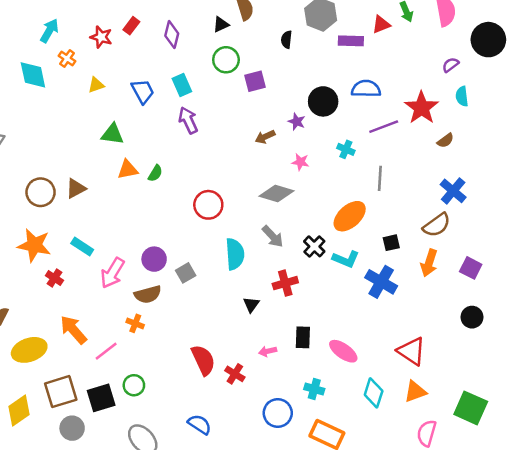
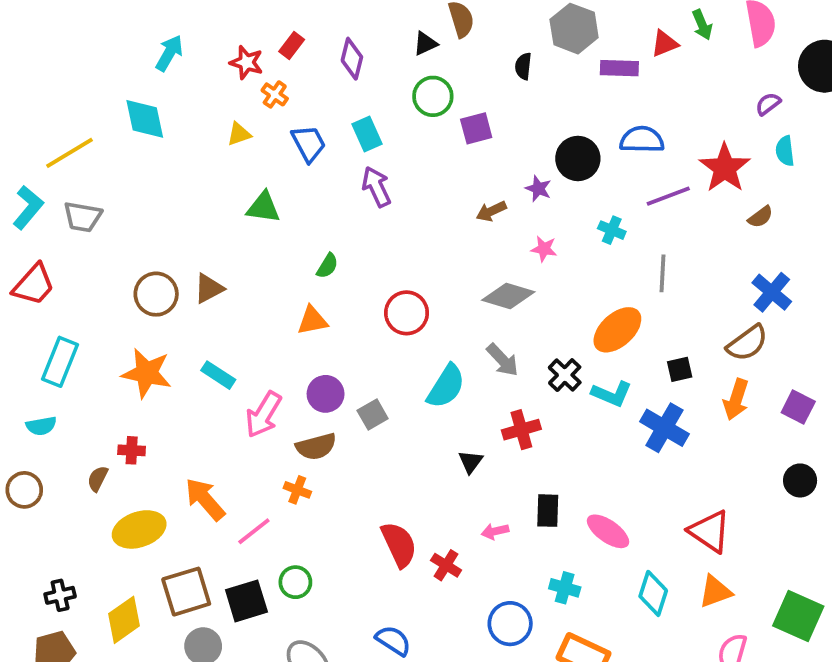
orange cross: (67, 59) -> (275, 94), moved
orange triangle: (128, 170) -> (312, 320), moved
cyan semicircle: (235, 254) -> (446, 386), turned 36
red cross: (54, 278) -> (132, 450), moved, turned -30

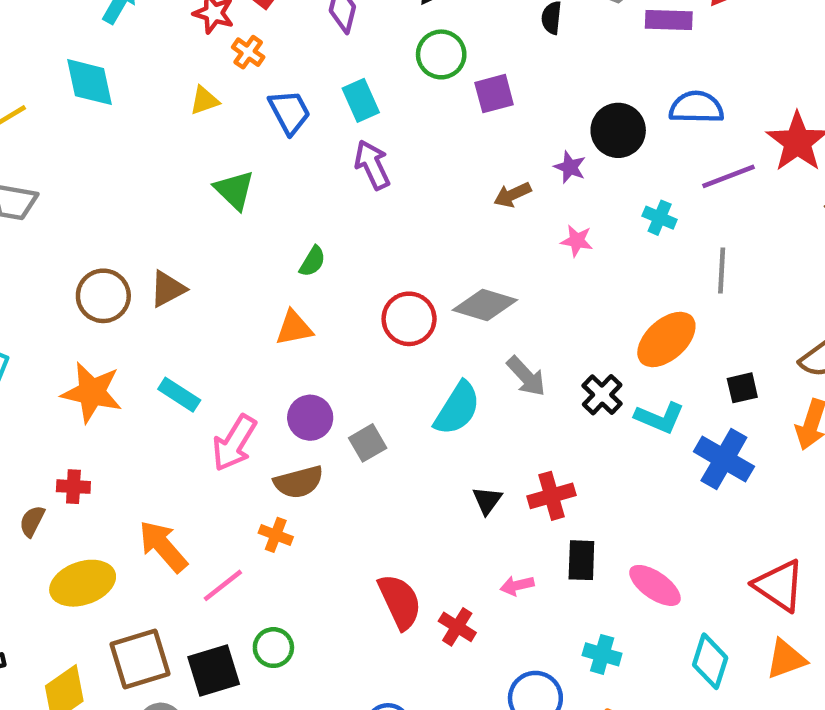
green triangle: (263, 207) -> (234, 190), turned 36
gray diamond: (508, 296) -> (485, 305), moved
red cross: (521, 430) -> (552, 496), moved

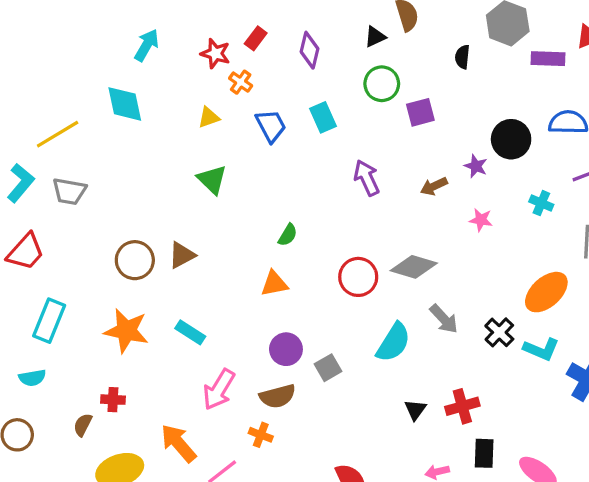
purple arrow: (372, 165) -> (367, 178), moved
green triangle: (234, 190) -> (212, 180), moved
pink arrow: (234, 443) -> (219, 389), moved

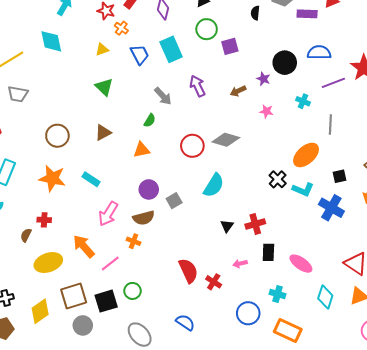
cyan rectangle: (323, 117) -> (171, 49), size x1.4
brown triangle: (182, 255) -> (103, 133), moved
gray arrow: (444, 319) -> (163, 96), moved

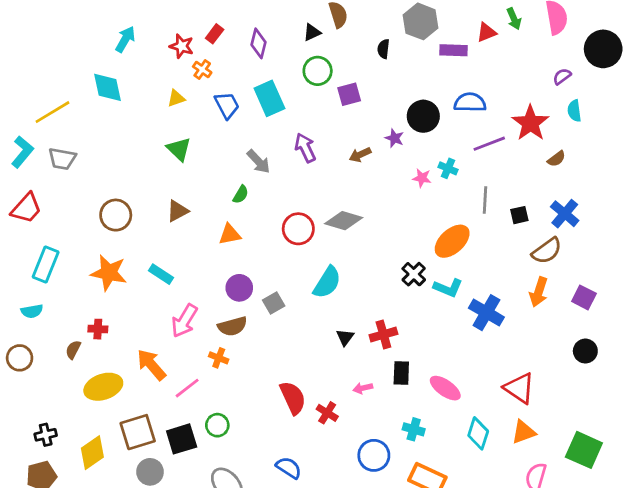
pink star: (266, 111) -> (422, 178), moved
black square: (339, 176) -> (519, 215), moved

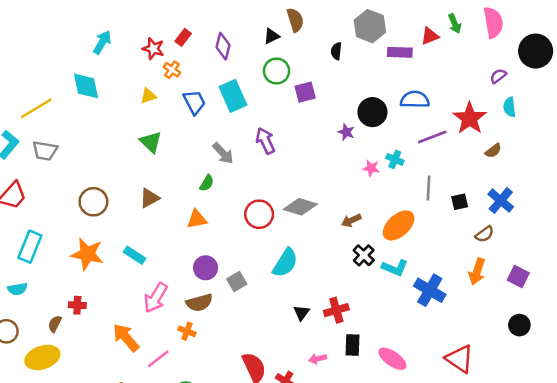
brown arrow: (360, 155) -> (351, 220), moved
brown semicircle: (547, 251) -> (485, 234), size x0.7
yellow ellipse: (103, 387) -> (42, 357), moved

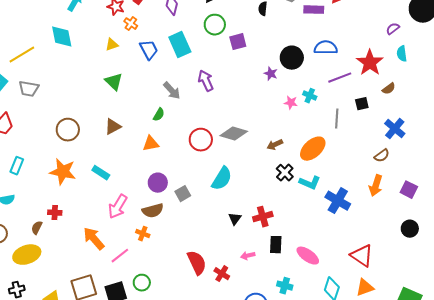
black square: (460, 202) -> (362, 104), moved
cyan rectangle: (30, 247) -> (17, 166), size x0.7

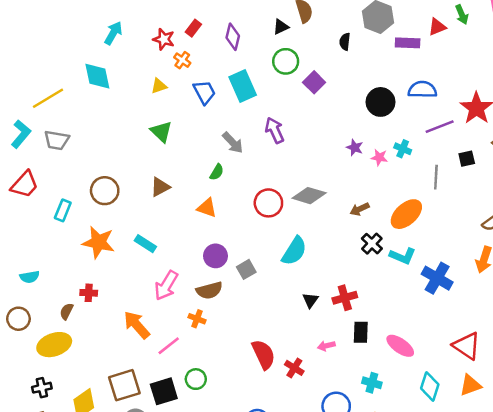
purple square: (238, 42) -> (314, 82), turned -30
purple star: (271, 74) -> (355, 148), moved
orange triangle: (151, 144) -> (207, 208), turned 30
cyan rectangle: (17, 166) -> (63, 210), moved

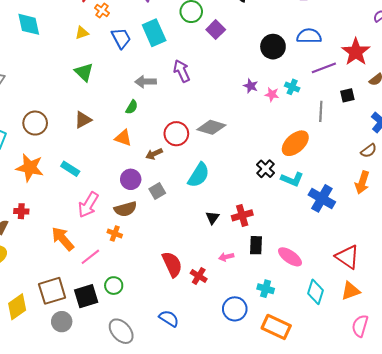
gray arrow: (233, 143) -> (146, 82), turned 132
brown arrow: (360, 209) -> (154, 154), moved

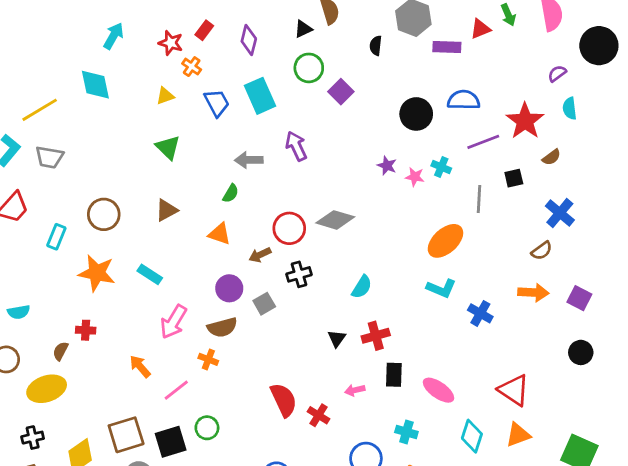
black cross: (266, 169) -> (299, 274), moved, turned 30
cyan semicircle: (199, 175) -> (362, 287), moved, size x0.7
orange arrow: (362, 183) -> (533, 293), turned -105
blue cross: (322, 198) -> (480, 313), size x0.7
orange arrow: (63, 239) -> (140, 366), size x0.7

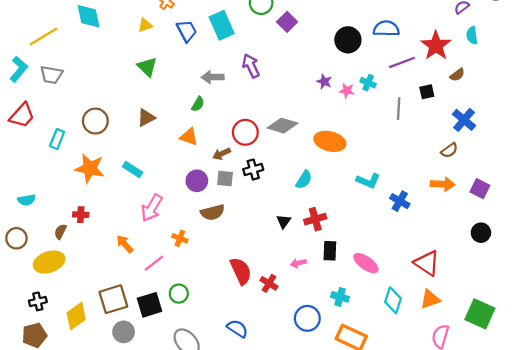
orange ellipse: (445, 241) -> (330, 141), moved, turned 56
gray square: (264, 304) -> (225, 179), moved, turned 36
brown semicircle: (222, 327) -> (213, 212), moved

